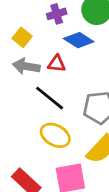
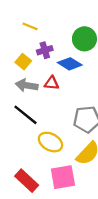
purple cross: (57, 14) -> (45, 50), moved
black line: (50, 98) -> (26, 115), moved

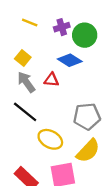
purple cross: (45, 50) -> (62, 27), moved
gray arrow: (27, 85) -> (26, 82), turned 45

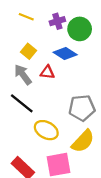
yellow square: (23, 58) -> (28, 51), moved

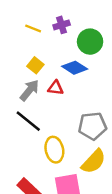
purple cross: (57, 21) -> (62, 25), moved
gray arrow: (23, 75) -> (29, 90), turned 75
yellow ellipse: (46, 130) -> (54, 150), turned 50

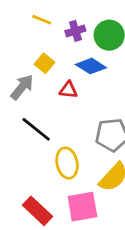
purple cross: (62, 25) -> (75, 31), moved
gray arrow: (29, 90) -> (22, 87), moved

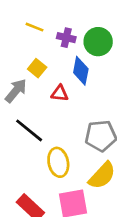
purple cross: (75, 31) -> (66, 38), turned 30
blue diamond: (91, 66) -> (81, 71), turned 68

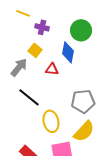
yellow line: (34, 27) -> (23, 13), moved
purple cross: (66, 38) -> (42, 27), moved

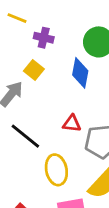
red triangle: (52, 69) -> (72, 123), moved

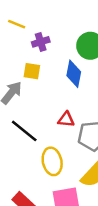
purple cross: (44, 38) -> (41, 42), turned -30
yellow square: (34, 70) -> (32, 71), turned -30

